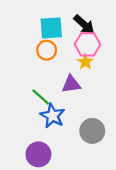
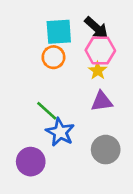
purple triangle: (71, 84) -> (102, 101), moved
purple circle: (38, 154) -> (31, 162), moved

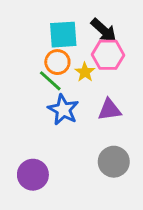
yellow star: (98, 71) -> (85, 72), moved
green line: (47, 111) -> (50, 81), moved
blue star: (60, 132) -> (63, 110), moved

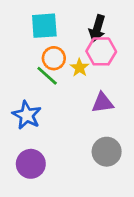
black arrow: (104, 30) -> (97, 28), turned 65
cyan square: (63, 35) -> (44, 26), moved
blue star: (63, 110) -> (27, 115), moved

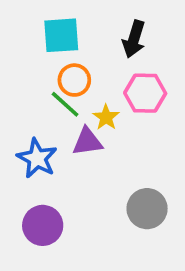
pink hexagon: (101, 51) -> (145, 93), moved
yellow star: (80, 68) -> (106, 117), moved
purple triangle: (103, 103) -> (87, 142), moved

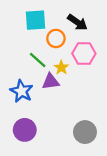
black arrow: (134, 39) -> (77, 22), turned -72
orange circle: (74, 80) -> (56, 38), moved
gray circle: (147, 209) -> (85, 132), moved

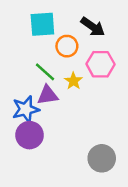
purple triangle: (51, 81) -> (48, 95), moved
blue star: (22, 91) -> (26, 109), turned 30
purple circle: (25, 130) -> (30, 135), moved

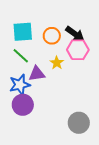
cyan square: (42, 24) -> (23, 32), moved
black arrow: (93, 27) -> (75, 34), moved
green line: (45, 72) -> (21, 56), moved

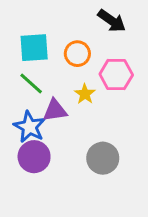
black arrow: (75, 34) -> (112, 21), moved
blue star: (20, 85) -> (30, 127), turned -30
gray circle: (79, 123) -> (103, 158), moved

